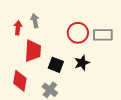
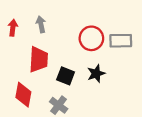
red arrow: (18, 28) -> (13, 28), moved

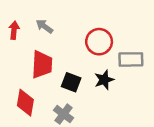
gray arrow: (41, 24) -> (44, 26), turned -42
gray rectangle: (121, 41) -> (131, 59), moved

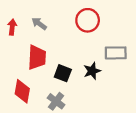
red circle: (99, 42) -> (88, 20), moved

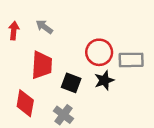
red circle: (88, 20) -> (99, 52), moved

